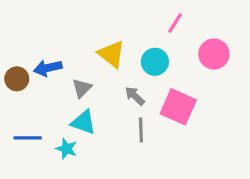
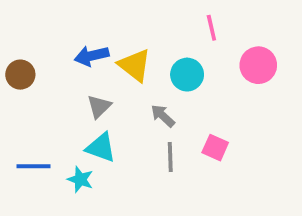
pink line: (175, 23) -> (211, 28), turned -45
blue arrow: (48, 68) -> (92, 56), moved
brown circle: (17, 79) -> (20, 75), moved
pink square: (178, 107) -> (215, 148), moved, size x0.6

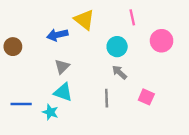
yellow triangle: (135, 65) -> (84, 20), moved
gray arrow: (163, 116) -> (119, 72), moved
pink square: (215, 148) -> (146, 97), moved

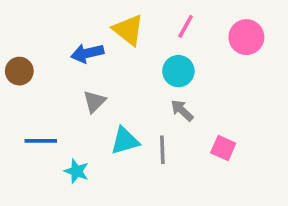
pink line: (132, 17) -> (186, 26), moved, turned 42
pink circle: (162, 41) -> (246, 37), moved
cyan triangle: (63, 92) -> (125, 141), moved, turned -36
blue line: (21, 104) -> (41, 141), moved

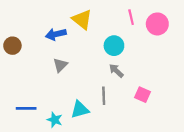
pink line: (186, 26) -> (131, 17), moved, turned -42
blue line: (41, 141) -> (26, 108), moved
cyan triangle: (125, 141) -> (80, 110), moved
cyan star: (77, 171) -> (55, 120), moved

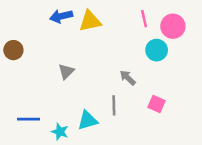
yellow triangle: (82, 19) -> (90, 21), turned -50
blue arrow: (56, 34) -> (61, 16), moved
cyan circle: (114, 46) -> (157, 50), moved

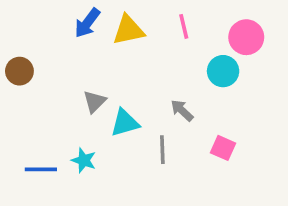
blue arrow: (61, 16) -> (87, 23), turned -40
pink line: (144, 19) -> (184, 26), moved
cyan triangle: (88, 120) -> (125, 123), moved
cyan star: (60, 132) -> (84, 160), moved

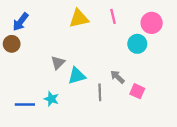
blue arrow: (87, 23) -> (20, 22), moved
gray arrow: (182, 110) -> (117, 77), moved

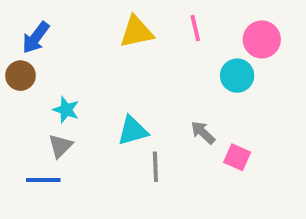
gray triangle: (58, 63) -> (60, 146), moved
gray line: (100, 92) -> (155, 167), moved
cyan star: (51, 99) -> (66, 110), moved

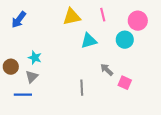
brown circle: (21, 76) -> (11, 67), moved
cyan triangle: (133, 131) -> (89, 41), moved

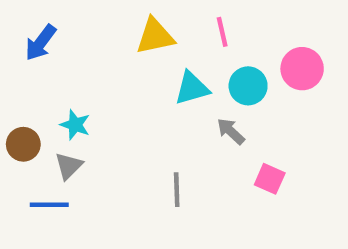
pink circle: (138, 21) -> (302, 69), moved
cyan circle: (125, 40) -> (248, 86), moved
gray arrow: (107, 70) -> (231, 131), moved

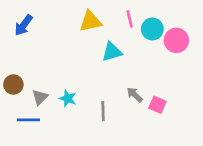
cyan circle: (248, 86) -> (152, 29), moved
cyan star: (75, 125) -> (68, 98), moved
gray arrow: (231, 131) -> (135, 95), moved

